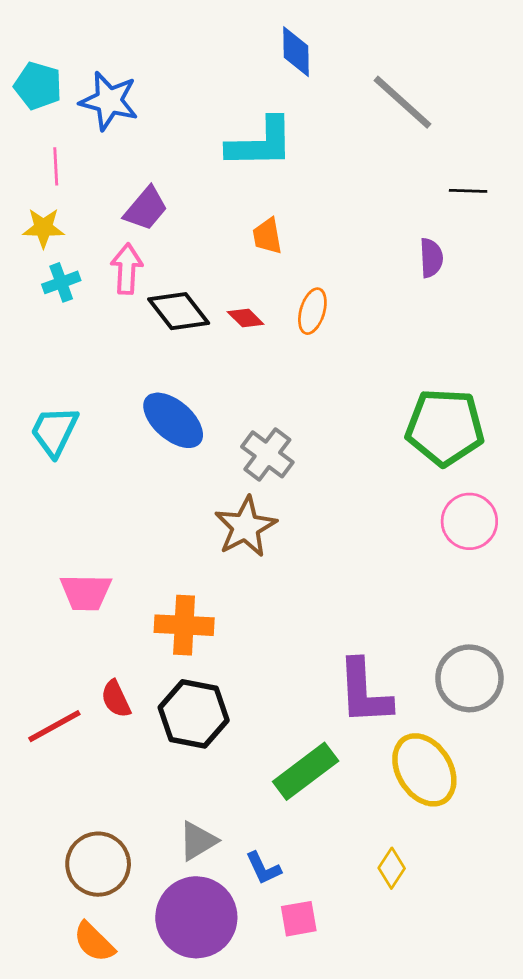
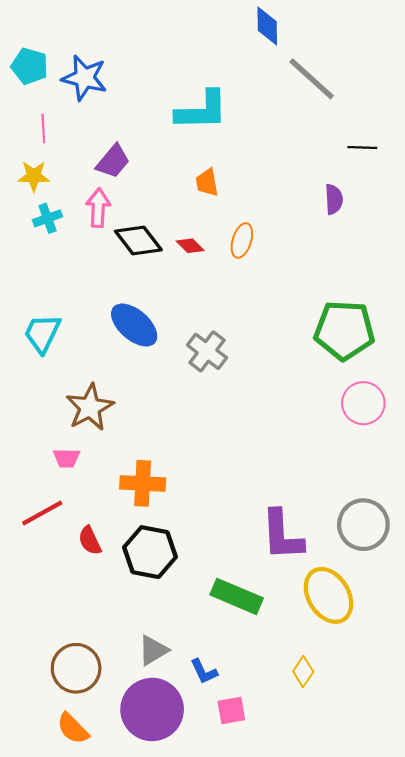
blue diamond: (296, 52) -> (267, 26), moved
brown star: (246, 527) -> (90, 407), moved
pink trapezoid: (86, 592) -> (67, 458), size x0.7
red line: (54, 726) -> (42, 513), moved
green rectangle: (306, 771) -> (237, 596), turned 60

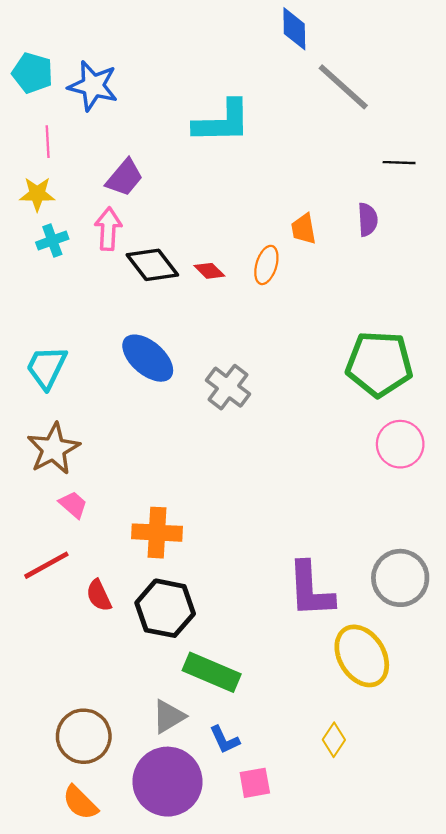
orange trapezoid: (207, 182) -> (304, 229), moved
brown star: (90, 407) -> (53, 449), moved
pink trapezoid: (67, 458) -> (73, 505), turned -140
green rectangle: (237, 596) -> (212, 672), moved

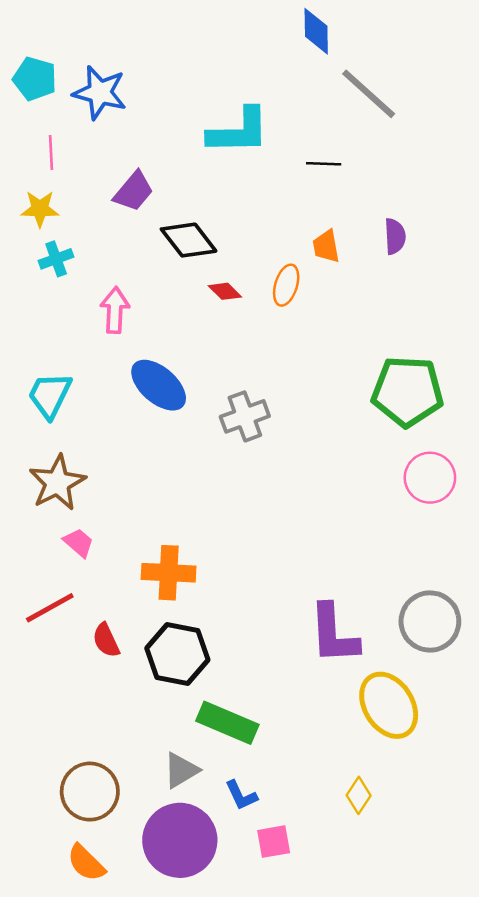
black line: (399, 163) -> (324, 164), moved
pink arrow: (108, 229) -> (115, 310), moved
black diamond: (152, 265) -> (189, 240), moved
gray cross: (228, 387) -> (245, 416), turned 33

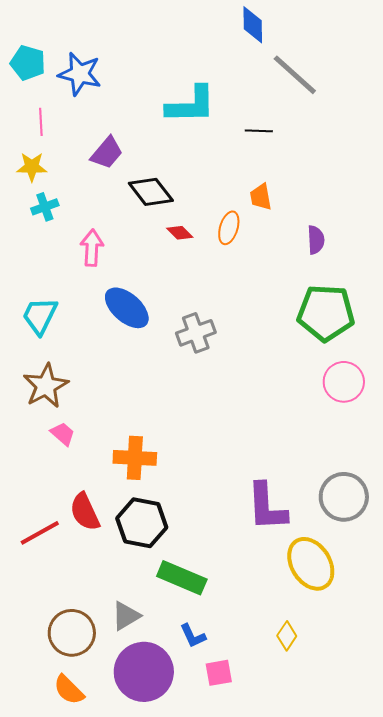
purple semicircle: (395, 236) -> (316, 240), moved
red line: (50, 608) -> (40, 533), moved
red semicircle: (106, 640) -> (85, 512), size x1.4
gray triangle: (181, 770) -> (126, 616), moved

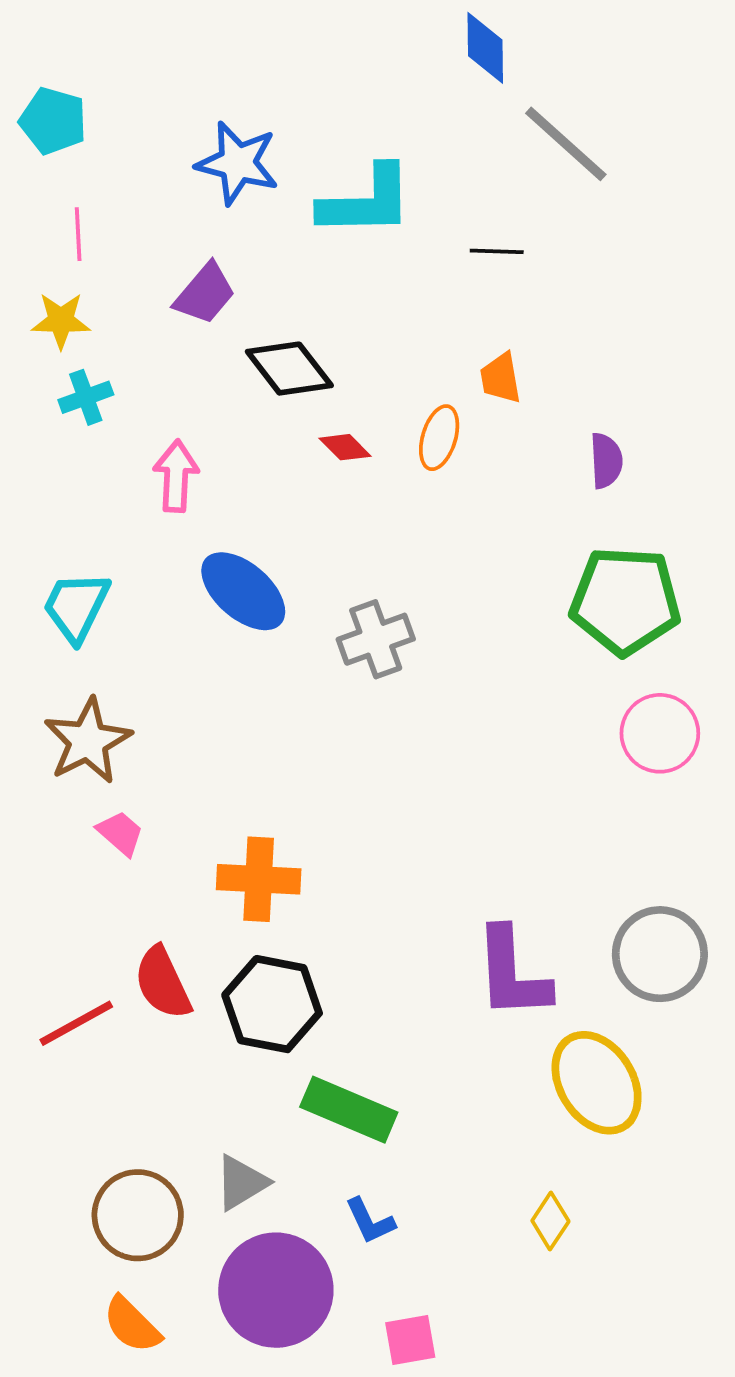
blue star: (80, 74) -> (237, 163), moved
pink square: (219, 673) -> (410, 1340), moved

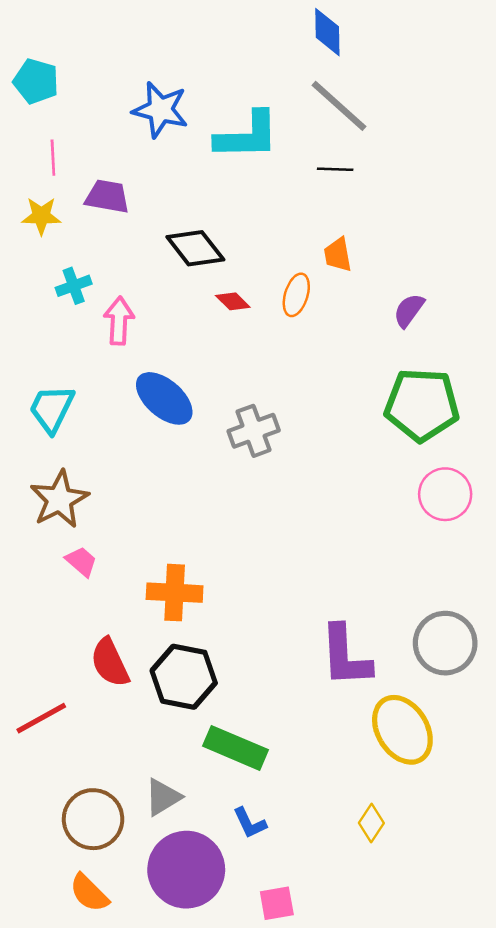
gray line: (566, 144) -> (339, 106), moved
purple trapezoid: (205, 294) -> (107, 196), moved, turned -120
cyan cross: (86, 397) -> (74, 286), moved
purple semicircle: (606, 461) -> (409, 310), turned -141
red line: (76, 1023) -> (41, 718), moved

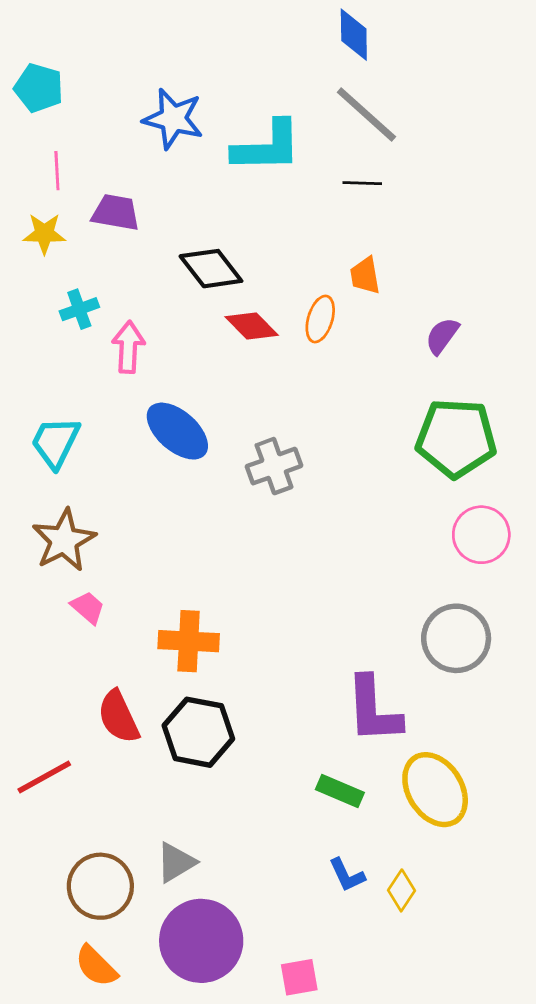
red diamond: (233, 301) -> (252, 326), size x1.4
gray circle: (445, 643) -> (456, 638), moved
green rectangle: (235, 748) -> (340, 791), moved, size x0.7
blue L-shape: (250, 823) -> (347, 875), moved

